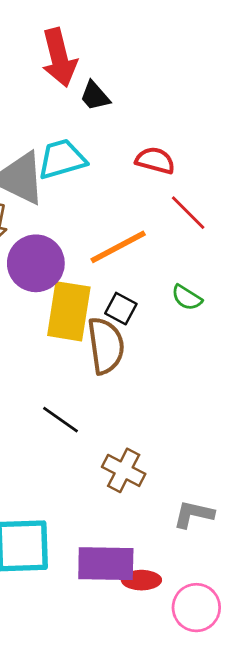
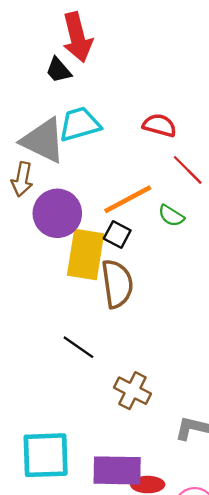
black trapezoid: (95, 96) -> (59, 70), moved
green semicircle: (187, 298) -> (171, 216), moved
black square: (121, 309) -> (117, 234), moved

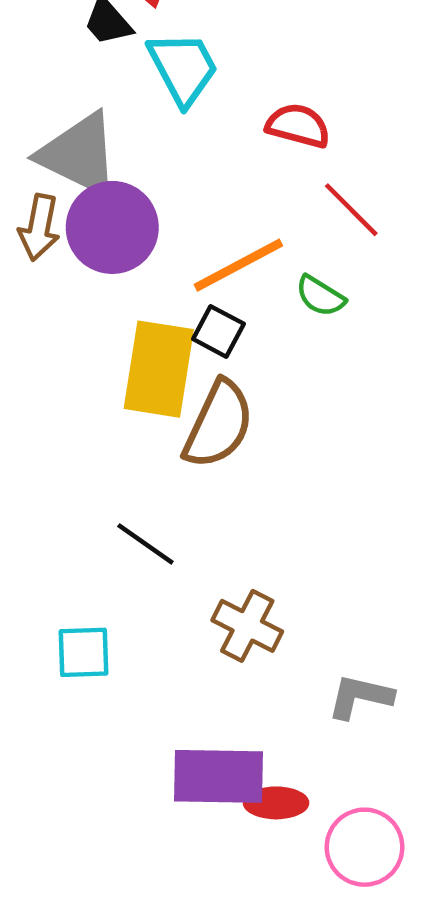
cyan trapezoid: (80, 124) -> (183, 68), moved, turned 78
purple circle: (57, 213) -> (112, 227), moved
brown semicircle: (117, 284) -> (218, 424), turned 33
cyan square: (46, 455) -> (83, 652), moved, size x0.6

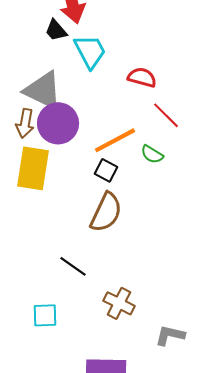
yellow rectangle: (159, 369) -> (33, 168), moved

